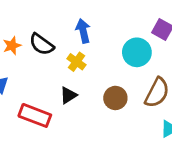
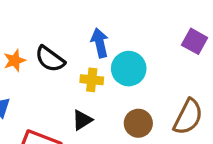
cyan circle: (137, 52) -> (129, 69), moved
yellow cross: (76, 62) -> (92, 80), turned -30

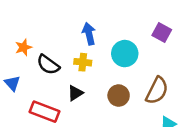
black semicircle: (50, 59) -> (48, 65), moved
cyan circle: (129, 69) -> (125, 54), moved

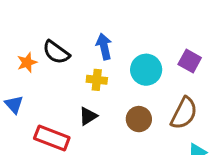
purple square: (162, 33) -> (190, 61), moved
black semicircle: (48, 65) -> (56, 52), moved

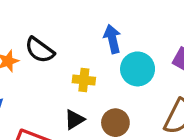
blue arrow: (104, 46) -> (112, 39), moved
brown circle: (139, 119) -> (115, 123), moved

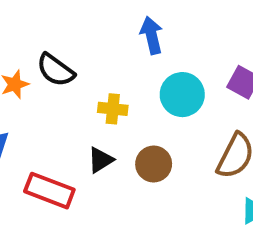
blue arrow: (112, 39) -> (152, 35), moved

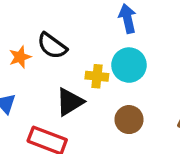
cyan circle: (182, 95) -> (129, 65), moved
black triangle: (101, 160) -> (70, 102), moved, size x1.4

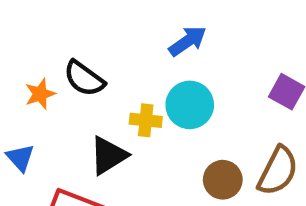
blue arrow: (127, 19) -> (188, 41), turned 68
brown circle: (129, 120) -> (223, 180), moved

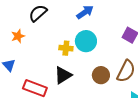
black semicircle: (84, 79) -> (38, 13), moved, turned 102
black triangle: (108, 156) -> (63, 75), moved

